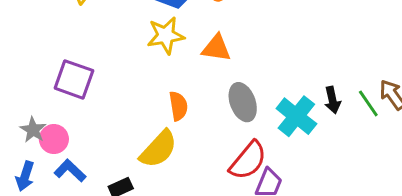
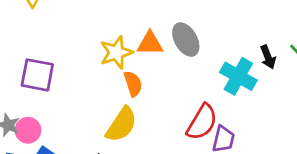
yellow star: (166, 36) -> (116, 53), moved
orange triangle: (216, 48) -> (150, 43), moved
gray ellipse: (243, 102) -> (186, 40), moved

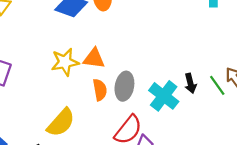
gray ellipse: (186, 40) -> (124, 86), moved, turned 32
orange semicircle: (133, 84) -> (100, 90), moved

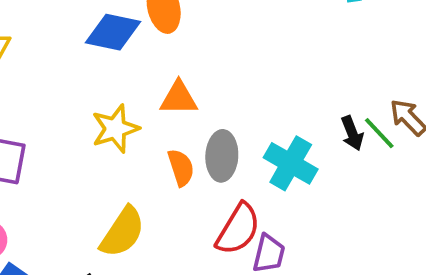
orange triangle: (94, 58) -> (179, 98), moved
black arrow: (190, 83) -> (352, 133), moved

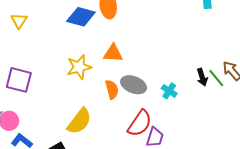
gray ellipse: (222, 156) -> (134, 85), turned -75
cyan cross: (291, 163) -> (169, 91), size x0.6

